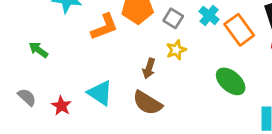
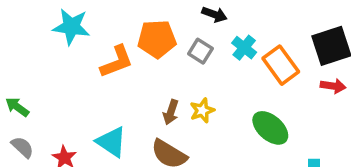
green arrow: (38, 50) -> (17, 107), moved
yellow star: (176, 50) -> (202, 110), moved

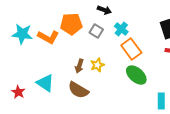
cyan star: (71, 27) -> (22, 34), moved
orange L-shape: (117, 62) -> (48, 37), turned 50
orange rectangle: (281, 65) -> (131, 49), moved

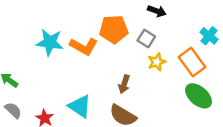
cyan cross: (121, 29) -> (209, 36), moved
yellow star: (97, 65) -> (157, 62), moved

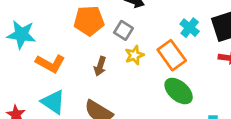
orange L-shape: (84, 46) -> (50, 63), moved
brown arrow: (124, 84) -> (100, 66), moved

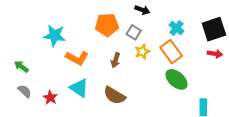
cyan cross: (190, 28) -> (176, 28), moved

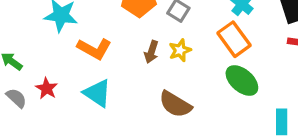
yellow star: (142, 52) -> (180, 50), moved
brown semicircle: (114, 95) -> (175, 104), moved
red star: (50, 98) -> (47, 88), moved

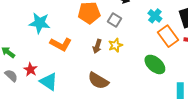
orange rectangle: (234, 39) -> (168, 36), moved
cyan triangle: (97, 93) -> (49, 82), moved
brown semicircle: (175, 104) -> (98, 81), moved

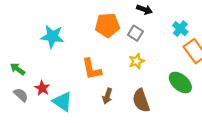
orange L-shape: (61, 44) -> (92, 69), moved, turned 50
brown arrow: (97, 46) -> (107, 96), moved
brown semicircle: (98, 81) -> (141, 100), moved, turned 40

